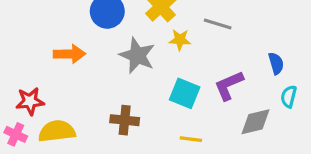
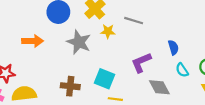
cyan square: (185, 93) -> (105, 79), moved
cyan semicircle: (289, 96) -> (182, 70), turned -48
gray diamond: (256, 122) -> (159, 87), turned 75

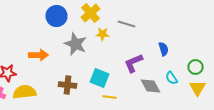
orange arrow: (33, 41) -> (38, 55), moved
cyan semicircle: (182, 70) -> (172, 78), moved

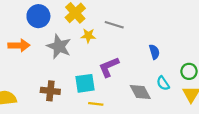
orange arrow: (38, 55) -> (19, 45), moved
purple L-shape: (134, 63) -> (109, 67), moved
cyan square: (100, 78) -> (85, 83), turned -30

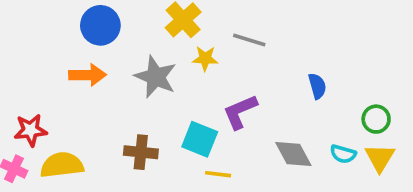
blue circle: (38, 16) -> (100, 25), moved
cyan square: (85, 83) -> (200, 139), turned 30
cyan semicircle: (163, 83) -> (343, 154), moved, turned -40

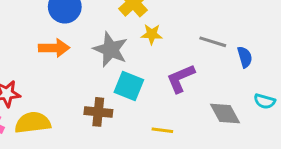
gray line: (249, 40) -> (213, 42), moved
cyan square: (200, 139) -> (129, 86), moved
cyan semicircle: (343, 154) -> (265, 101), moved

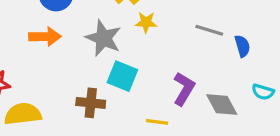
purple L-shape: (181, 78) -> (184, 89), moved, turned 144

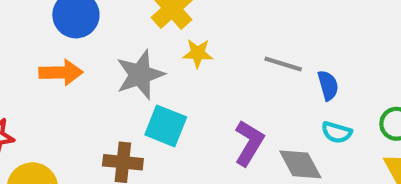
gray star: (103, 38) -> (140, 75), turned 30
cyan semicircle: (263, 92) -> (337, 132), moved

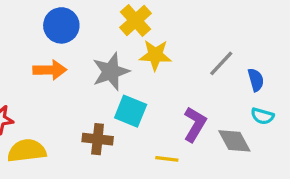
yellow star: (198, 53) -> (155, 55), size x1.4
gray line: (283, 64) -> (221, 63), turned -64

